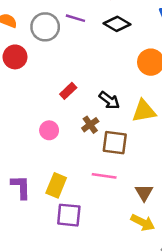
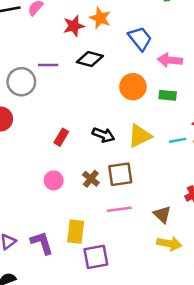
brown cross: (90, 125) -> (91, 179), moved

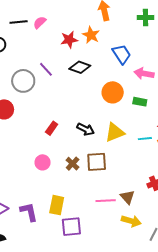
purple line: (48, 65) -> (46, 69), turned 42
pink line: (119, 209) -> (106, 201), moved

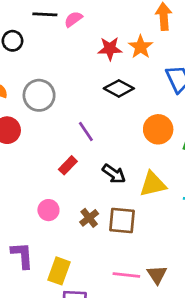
purple line: (46, 69) -> (86, 132), moved
purple L-shape: (29, 212) -> (22, 255), moved

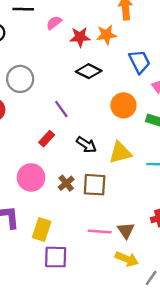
pink semicircle: (73, 19) -> (54, 23), moved
orange star: (141, 47) -> (106, 35), turned 30
pink circle: (48, 210) -> (31, 177), size x1.5

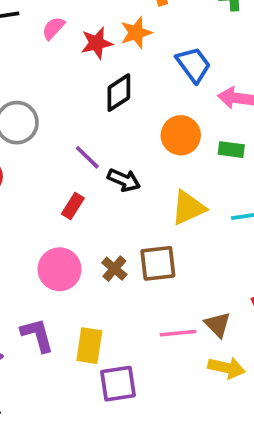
black diamond: (89, 71) -> (119, 93), turned -50
black arrow: (86, 145) -> (124, 180), moved

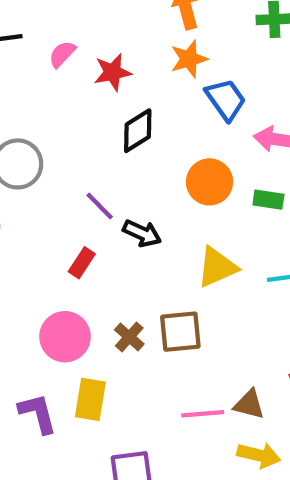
orange star: (136, 33) -> (189, 59), moved
brown triangle: (218, 325) -> (249, 404), turned -32
yellow rectangle: (89, 346) -> (90, 399), moved

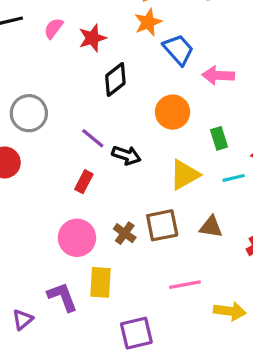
green rectangle: (268, 200) -> (219, 138), moved, turned 70
brown triangle: (249, 404) -> (211, 227), moved

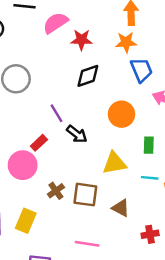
pink semicircle: (54, 28) -> (55, 23), size x1.5
pink circle: (77, 238) -> (23, 165), moved

